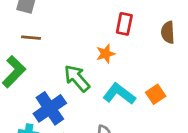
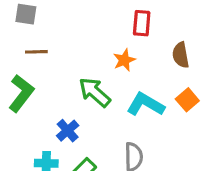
brown semicircle: (168, 32) -> (181, 55), moved
blue cross: (50, 108) -> (68, 131), size x0.6

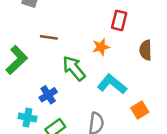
brown line: (36, 52) -> (49, 37), moved
orange square: (187, 100) -> (140, 110), moved

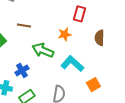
green arrow: (74, 68) -> (43, 50), turned -30

